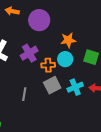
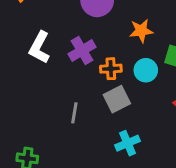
cyan circle: (65, 59) -> (146, 70), moved
cyan cross: (75, 87) -> (128, 143), moved

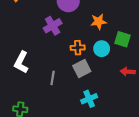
white L-shape: (39, 47) -> (21, 62), moved
purple cross: (82, 50) -> (53, 26), moved

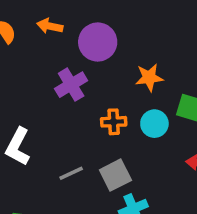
gray square: (82, 69) -> (115, 175), moved
gray line: (53, 78) -> (71, 173), turned 56

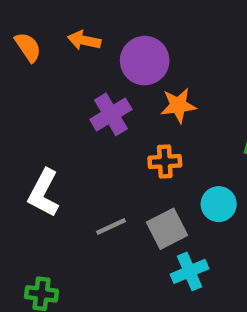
orange star: (149, 77) -> (178, 105), moved
cyan circle: (154, 124) -> (219, 204), moved

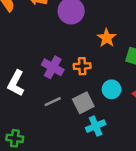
orange star: (178, 105) -> (107, 38), moved, turned -30
purple cross: (111, 114) -> (53, 67), moved, turned -30

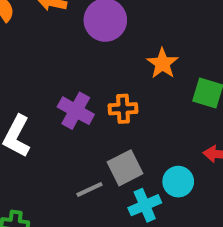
cyan circle: (112, 89) -> (178, 182), moved
gray line: (53, 102) -> (90, 189), moved

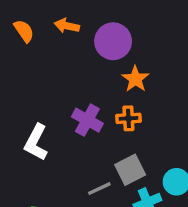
orange star: (162, 63) -> (135, 79), moved

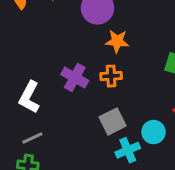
orange star: (135, 79) -> (117, 41), turned -30
gray line: (99, 189) -> (32, 138), moved

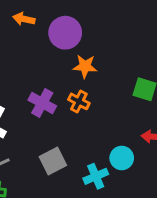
orange cross: (111, 76) -> (79, 101), turned 30
gray square: (113, 121) -> (53, 161), moved

